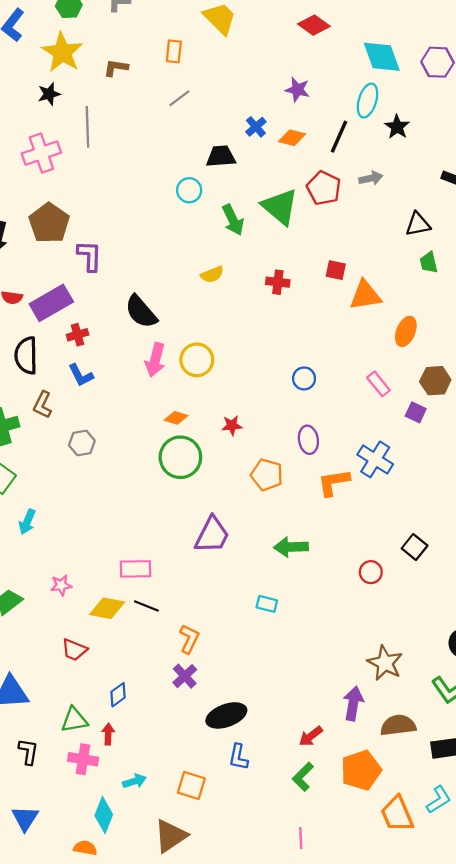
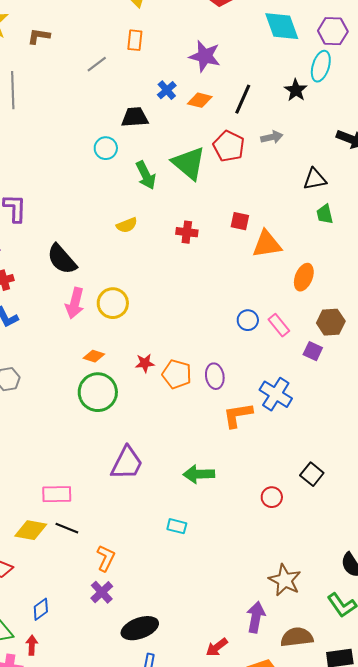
orange rectangle: (174, 51) -> (135, 40), moved
purple star: (297, 90) -> (205, 56), size x1.4
cyan ellipse: (368, 101) -> (321, 66), moved
blue circle: (304, 378) -> (248, 320), moved
orange pentagon: (267, 475) -> (177, 374), moved

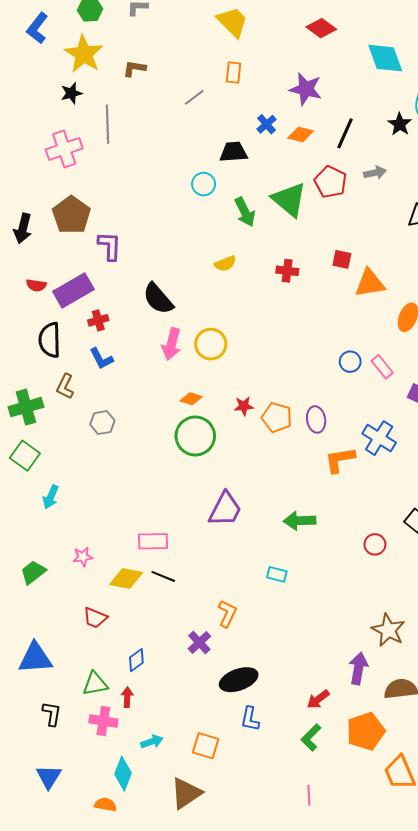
orange L-shape: (106, 558) -> (227, 614), moved

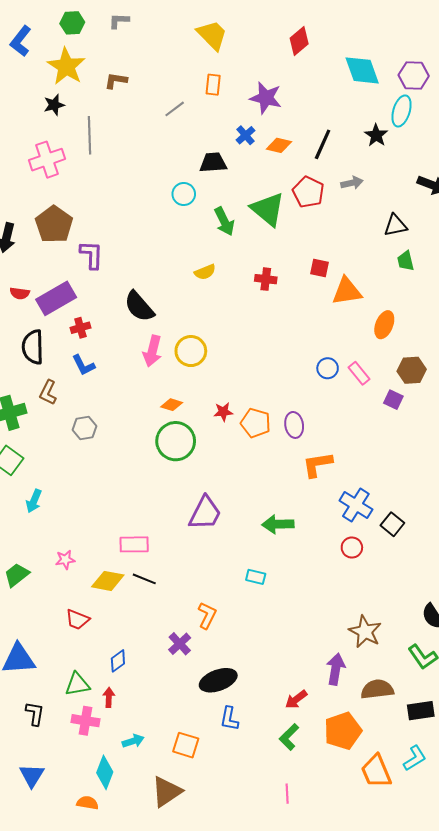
red diamond: (321, 28) -> (299, 41), turned -76
purple star: (306, 89) -> (266, 98), moved
blue cross: (379, 438) -> (356, 505), moved

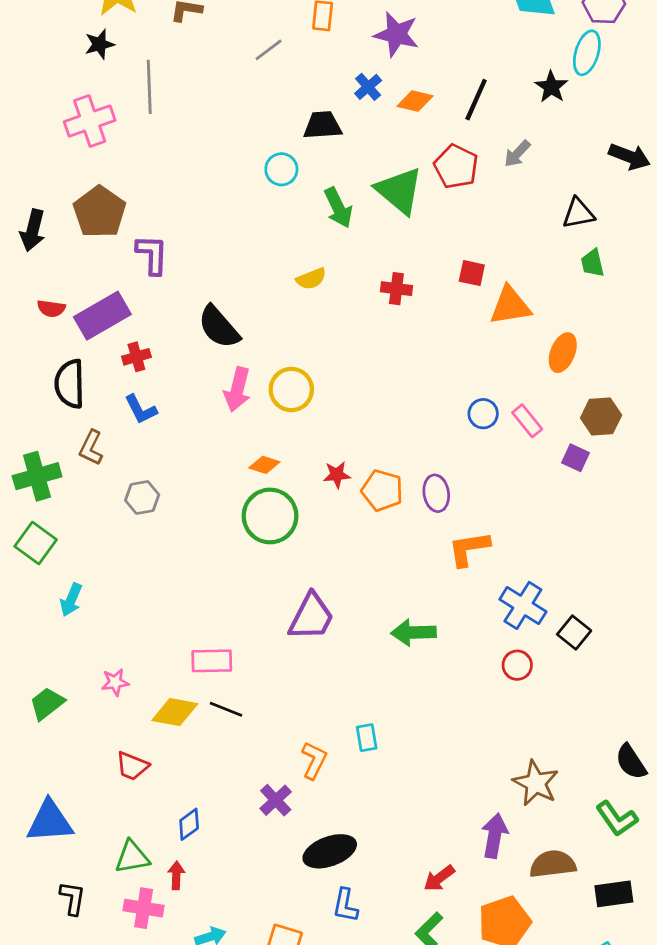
gray arrow: (352, 183) -> (517, 154), turned 145
cyan rectangle: (256, 577) -> (367, 738), moved, turned 66

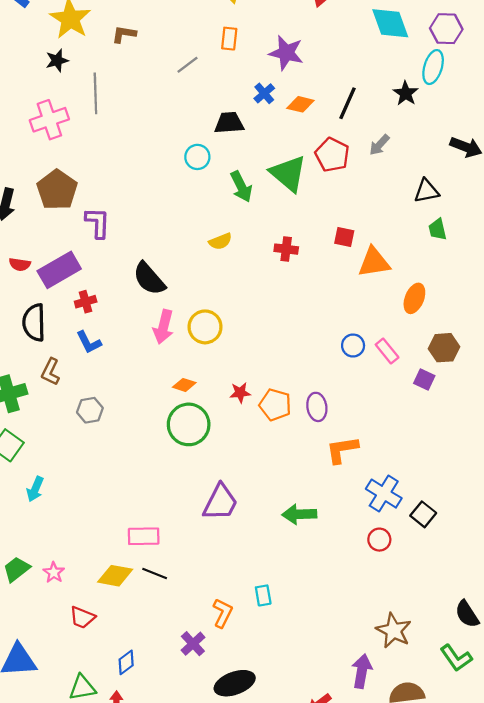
pink star: (115, 682) -> (54, 572), moved, turned -30

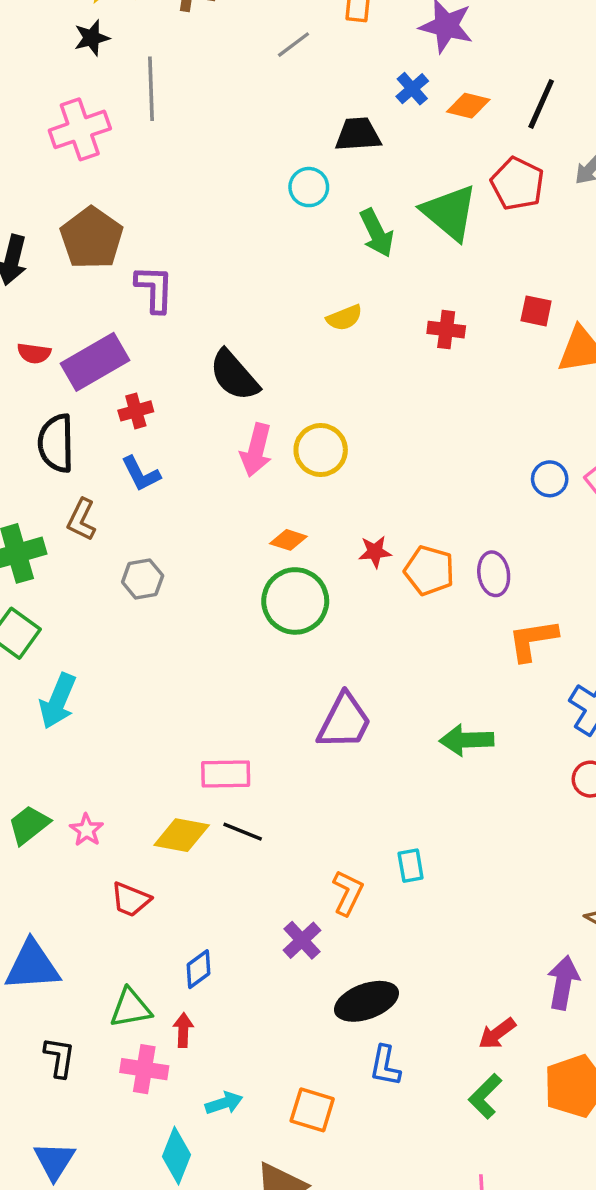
cyan arrow: (35, 489) -> (58, 701), size x1.4

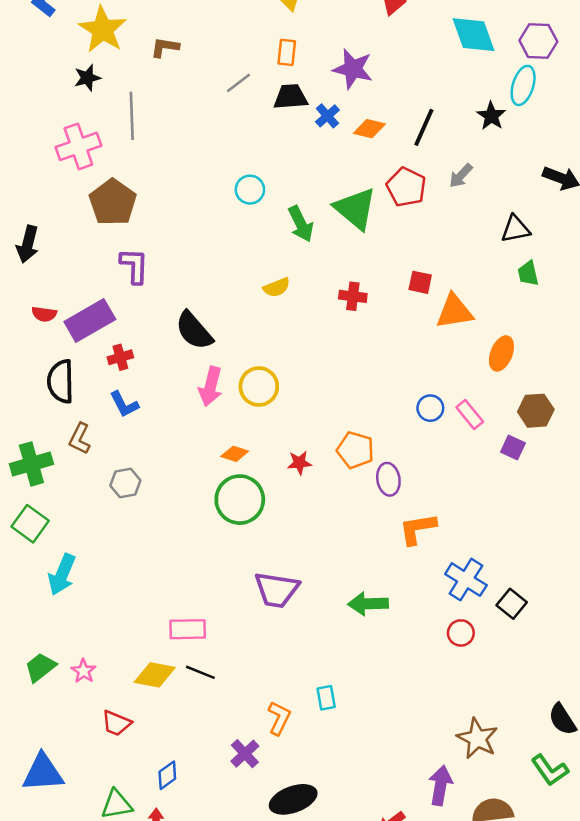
black trapezoid: (358, 134) -> (291, 97), moved
brown pentagon: (92, 238) -> (113, 202), moved
orange pentagon: (429, 570) -> (355, 450), moved
purple trapezoid: (344, 721) -> (277, 590), turned 72

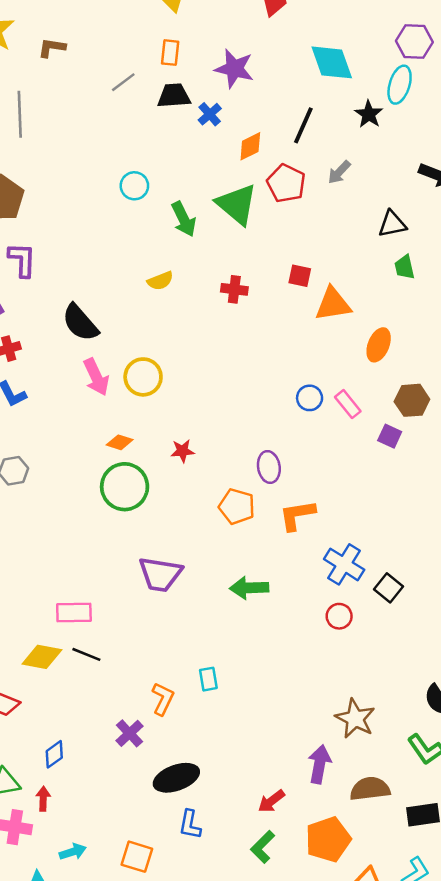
cyan diamond: (474, 35) -> (332, 62), moved
orange diamond: (369, 129) -> (250, 146), moved, turned -40
pink arrow: (211, 387) -> (96, 377), turned -39
orange pentagon: (355, 450) -> (237, 506), moved

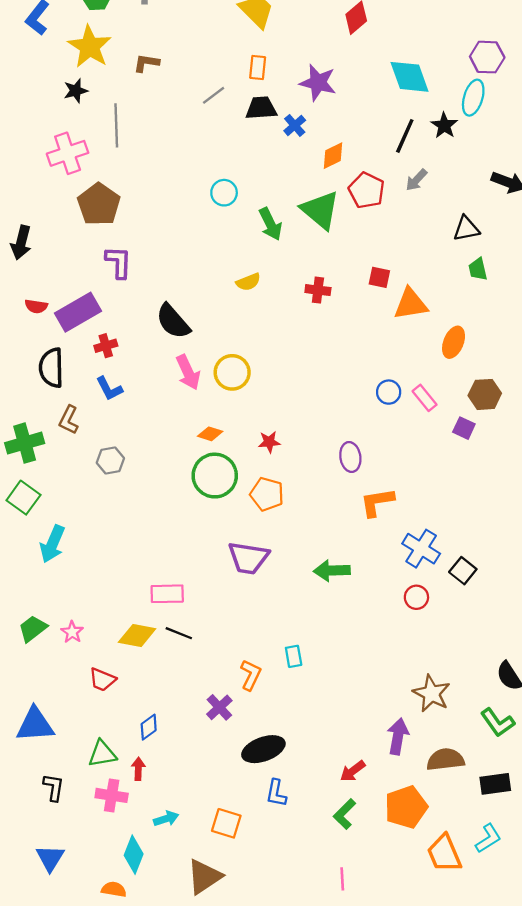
black line: (303, 125) -> (405, 136), moved
orange pentagon: (237, 506) -> (267, 494), moved

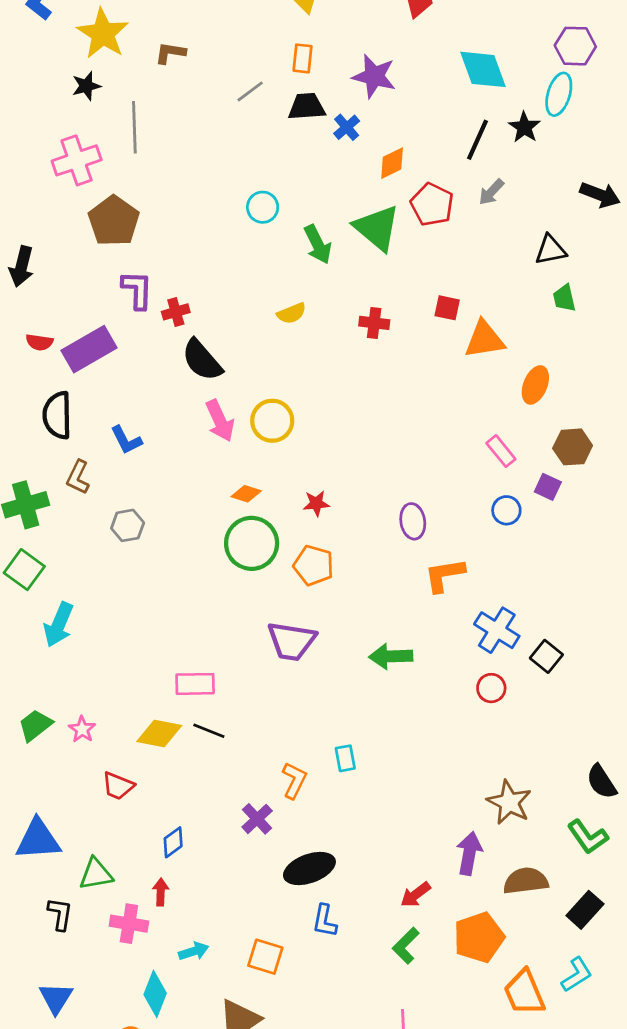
red cross: (106, 346) -> (176, 312), moved
blue circle: (389, 392) -> (506, 510), moved
green triangle: (102, 754) -> (96, 874), moved
black rectangle: (495, 784) -> (585, 910), turned -40

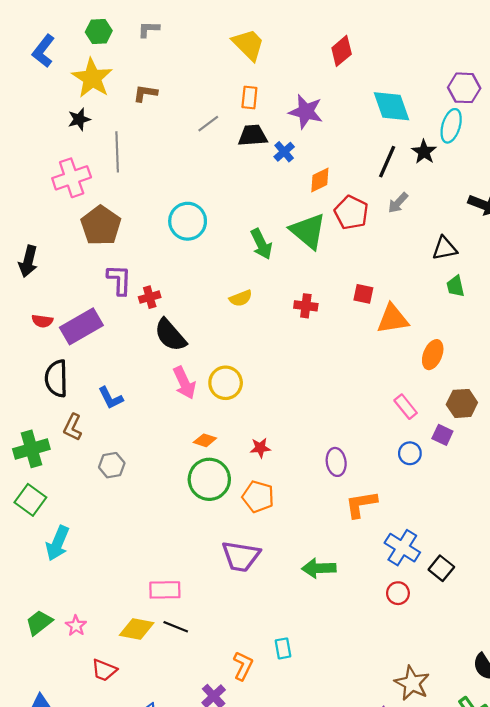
cyan circle: (263, 207) -> (188, 221), moved, size x1.5

